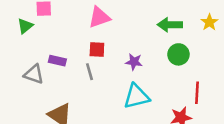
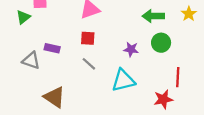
purple star: (134, 62) -> (131, 49), moved
gray line: (89, 72) -> (89, 64), moved, turned -32

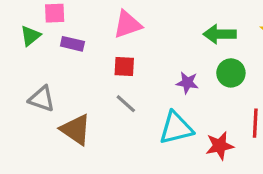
purple rectangle: (52, 48) -> (72, 44), moved
brown triangle: (54, 97) -> (76, 130), moved
red star: (163, 99) -> (220, 146), moved

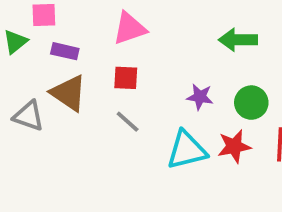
green circle: (231, 73) -> (251, 103), moved
brown triangle: (76, 130) -> (69, 93), moved
red star: (220, 146) -> (234, 146), moved

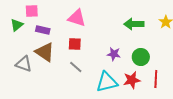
pink triangle: (130, 28) -> (77, 18), turned 36

